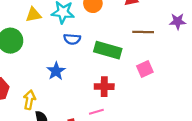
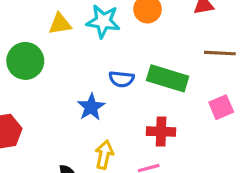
blue semicircle: (72, 39) -> (121, 79), moved
yellow arrow: (29, 100) -> (104, 155), moved

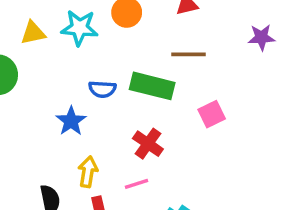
brown line: (220, 53) -> (189, 54), moved
red cross: (161, 132) -> (148, 144), turned 36

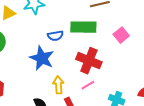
blue star: (71, 121) -> (42, 58), size x1.4
red cross: (148, 144) -> (89, 61), size x1.4

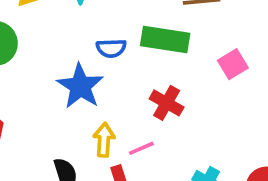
red cross: (89, 61) -> (167, 103), size x0.7
pink line: (88, 85) -> (141, 148), moved

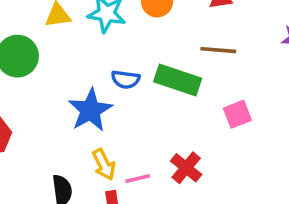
red cross: (167, 103) -> (186, 168), moved
yellow arrow: (104, 140) -> (104, 164), turned 140

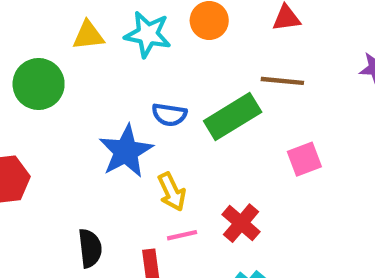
green rectangle: (178, 80) -> (233, 116), turned -51
yellow arrow: (104, 164) -> (172, 192), moved

